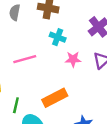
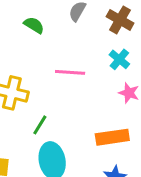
orange rectangle: (55, 98) -> (112, 137), moved

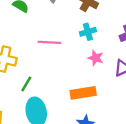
cyan cross: (119, 59) -> (88, 32), turned 35

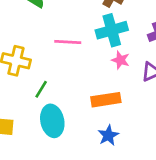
cyan cross: (88, 32) -> (112, 30), size x1.6

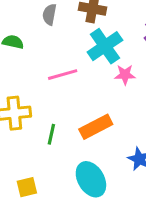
orange rectangle: (106, 100) -> (96, 127), moved
cyan ellipse: (52, 121) -> (91, 179), moved

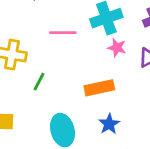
orange rectangle: (96, 127) -> (99, 88), moved

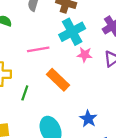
orange rectangle: (99, 88) -> (58, 80), moved, turned 65

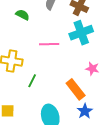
pink star: (85, 55) -> (92, 69), moved
orange rectangle: (58, 80) -> (76, 89), moved

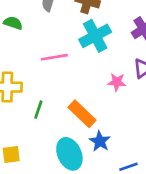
orange rectangle: (76, 89) -> (82, 114), moved
blue star: (85, 111) -> (100, 141), moved

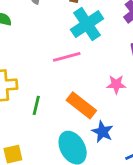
pink line: (54, 57) -> (67, 57), moved
pink star: (117, 82) -> (116, 84), moved

